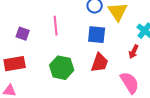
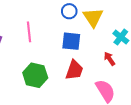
red arrow: (134, 52) -> (110, 59), turned 120

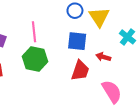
red arrow: (110, 59) -> (103, 57), moved, turned -40
green hexagon: (35, 75) -> (35, 59), moved

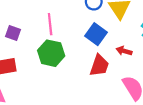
blue square: (77, 41) -> (96, 34), turned 30

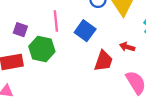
blue square: (96, 34) -> (85, 31), moved
green hexagon: (51, 53) -> (42, 49), moved

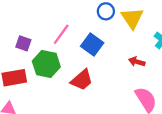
pink line: (56, 21) -> (61, 34), turned 42
red trapezoid: (103, 61) -> (82, 80), moved, turned 30

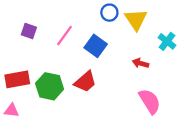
purple square: (23, 43) -> (29, 31), moved
green hexagon: (46, 64) -> (50, 86), moved

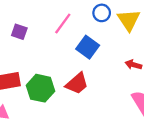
pink line: (64, 36) -> (63, 24), moved

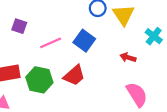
pink line: (63, 24) -> (51, 43), moved, turned 30

